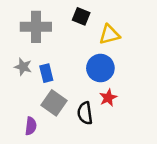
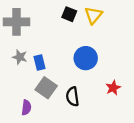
gray cross: (36, 27) -> (16, 22), moved
yellow triangle: (109, 35) -> (93, 15), moved, turned -36
red star: (108, 98) -> (113, 88), moved

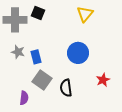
black square: (69, 14) -> (38, 13), moved

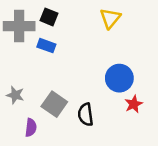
gray star: (18, 52) -> (15, 95), moved
blue circle: (78, 53) -> (119, 78), moved
blue rectangle: (36, 57) -> (46, 46), moved, turned -56

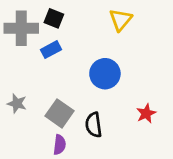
blue rectangle: (46, 46) -> (51, 50), turned -48
blue circle: (119, 78) -> (105, 74), moved
purple semicircle: (31, 128) -> (60, 145), moved

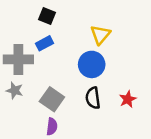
yellow triangle: (121, 20) -> (100, 35), moved
gray cross: (21, 28) -> (18, 59), moved
black semicircle: (94, 125) -> (93, 98), moved

